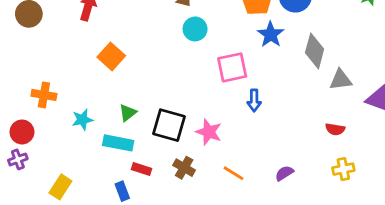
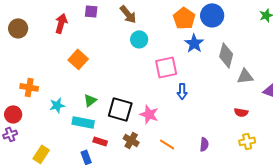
purple semicircle: (284, 173) -> (204, 144), turned 128

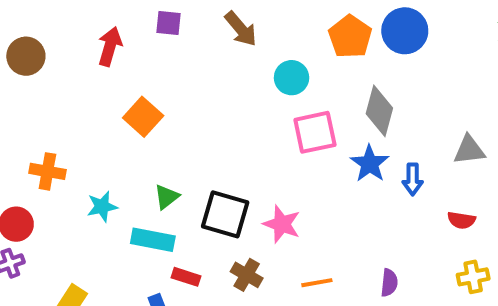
cyan circle: (139, 39) -> (292, 78), moved
blue star: (194, 43) -> (370, 164), moved
gray diamond: (226, 55) -> (379, 111), moved
blue arrow: (182, 91) -> (413, 179), moved
orange line: (167, 144) -> (317, 283), turned -42

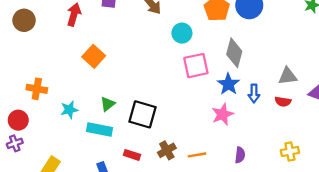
red semicircle: (461, 220) -> (283, 102), moved
pink star: (282, 224) -> (223, 114), moved, turned 30
brown cross: (247, 275) -> (167, 150), moved, turned 30
red rectangle: (186, 277) -> (132, 155), moved

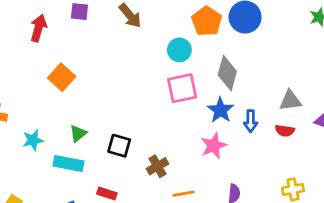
cyan circle: (182, 33) -> (179, 50), moved
black square: (142, 114) -> (119, 146), size x0.7
brown cross: (167, 150) -> (157, 166), moved

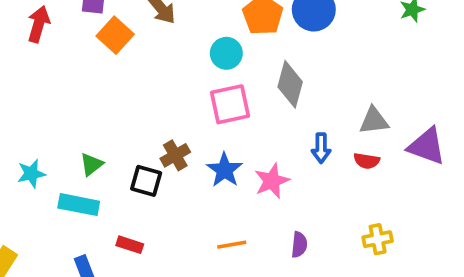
orange square: (62, 77) -> (115, 35), moved
blue star: (220, 110) -> (224, 170), moved
brown cross: (157, 166) -> (175, 155), moved

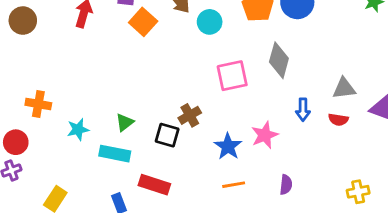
cyan circle: (226, 53) -> (210, 22), moved
blue star: (224, 170) -> (228, 146), moved
yellow cross: (378, 239) -> (358, 192), moved
red rectangle: (130, 245) -> (154, 185), size x1.5

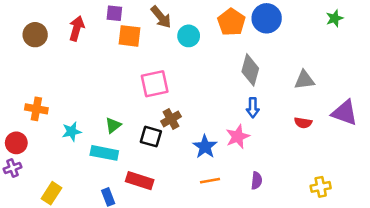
brown circle: (23, 21) -> (35, 35), moved
orange square: (143, 22) -> (129, 36), turned -35
pink square: (232, 76) -> (155, 84), moved
gray triangle: (344, 88) -> (304, 80), moved
blue arrow: (303, 110) -> (253, 108), moved

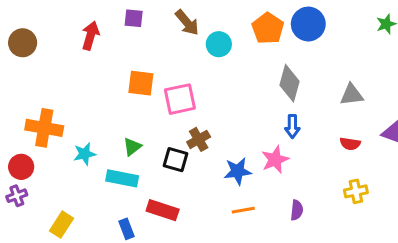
brown circle: (35, 35) -> (23, 43), moved
orange square: (129, 36) -> (141, 83), moved
orange cross: (36, 109) -> (44, 128), size x1.4
blue star: (205, 147) -> (238, 171), turned 30
yellow cross: (321, 187) -> (356, 191), moved

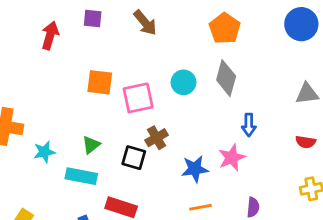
blue circle: (308, 24) -> (301, 24), moved
cyan circle: (219, 44) -> (183, 82), moved
gray diamond: (290, 83) -> (226, 78), moved

